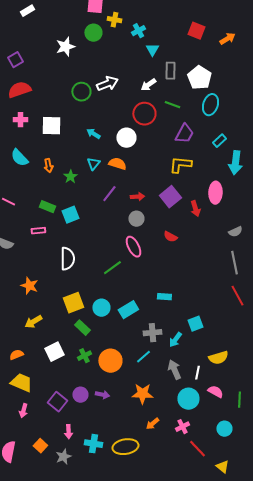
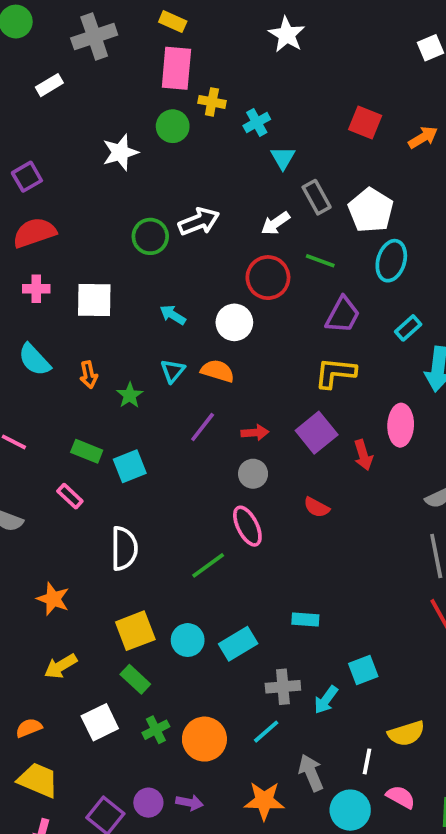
gray rectangle: (170, 71) -> (317, 197), turned -30
pink rectangle: (38, 231) -> (70, 496), turned 48
green rectangle: (82, 328) -> (135, 679), moved
gray arrow: (174, 370) -> (311, 773), moved

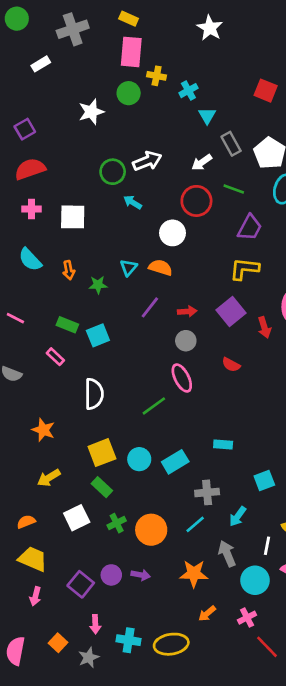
cyan arrow: (173, 315) -> (133, 202), moved
green star: (130, 395) -> (98, 285), turned 30
cyan arrow: (326, 700) -> (238, 516), moved

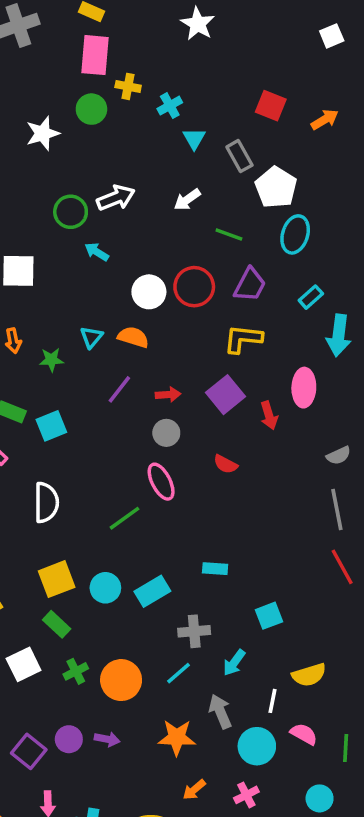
gray rectangle: (231, 144) -> (239, 156), moved
red circle: (196, 201) -> (194, 287), moved

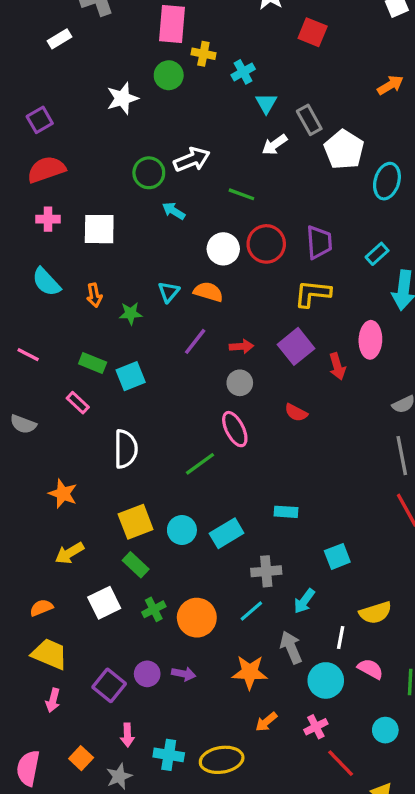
red square: (271, 106) -> (313, 32), moved
white arrow: (187, 200) -> (275, 145), moved
green line: (229, 234) -> (241, 194), moved
cyan ellipse: (295, 234) -> (387, 181), moved
purple trapezoid: (250, 285) -> (319, 242), turned -32

